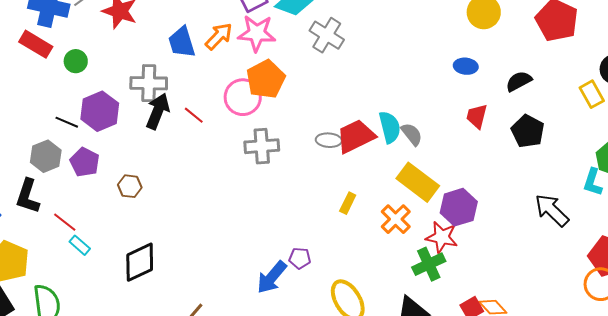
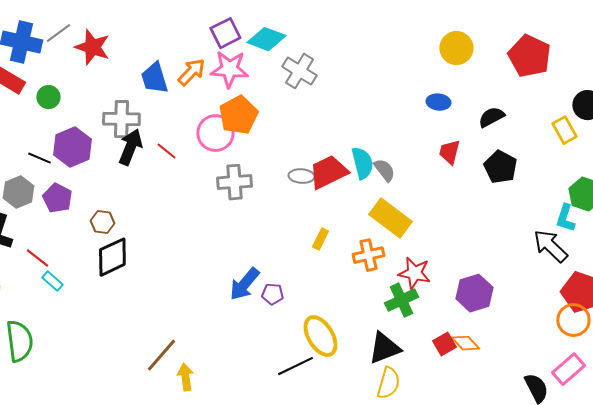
purple hexagon: (459, 207) -> (474, 293), moved
black arrow: (552, 210) -> (550, 246), moved
orange cross: (396, 219) -> (368, 255), turned 32
black diamond: (140, 262) -> (112, 257), moved
blue arrow: (272, 277) -> (244, 284), moved

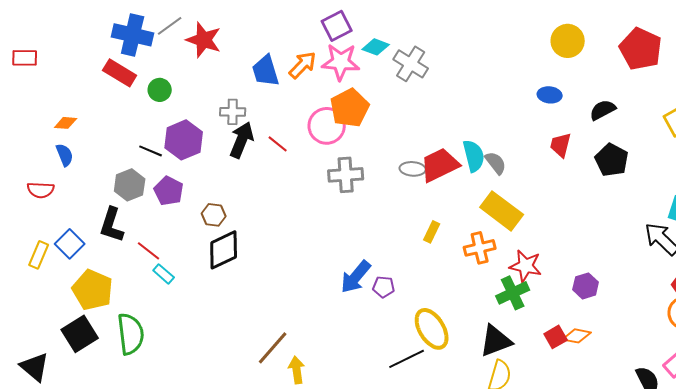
cyan diamond: (266, 39) -> (376, 47), moved, size x0.7
gray cross: (121, 119) -> (233, 112), size x0.7
purple hexagon: (474, 293) -> (586, 286), size x0.7
orange diamond: (465, 343) -> (577, 336), turned -36

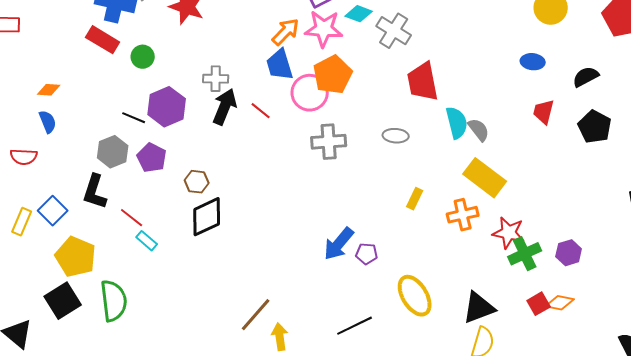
blue trapezoid: (266, 71) -> (280, 65), moved
red trapezoid: (440, 165) -> (423, 82), moved, turned -75
green cross: (513, 293) -> (525, 254), moved
black line: (407, 359) -> (355, 326), moved

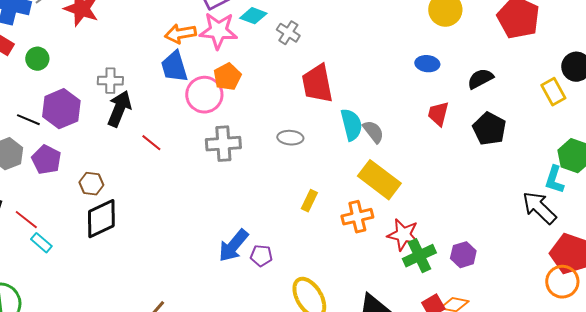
gray cross: (394, 31) -> (288, 33), size x0.7
orange arrow: (286, 32) -> (180, 34), turned -144
orange pentagon: (333, 75) -> (227, 77), size x0.7
red line: (261, 111) -> (151, 143), moved

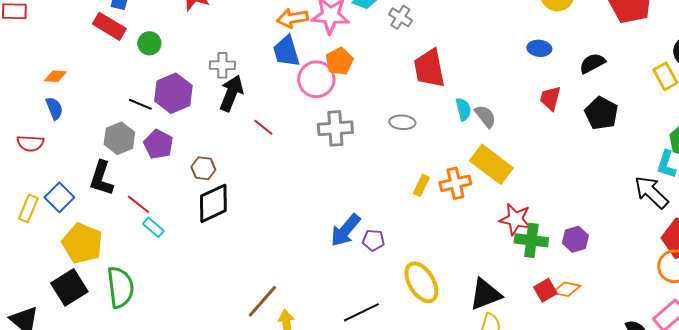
cyan semicircle: (351, 125) -> (463, 109), size x0.7
orange cross: (357, 217) -> (455, 183), moved
green cross: (419, 256) -> (531, 240), turned 32

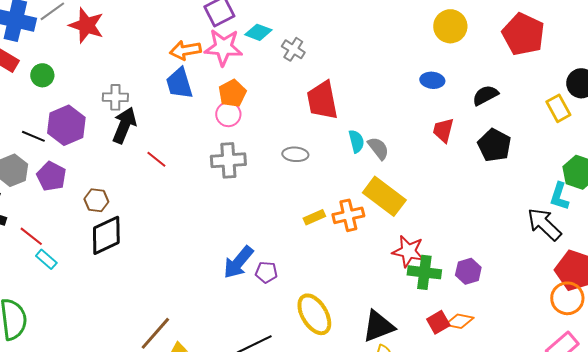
pink circle: (316, 79) -> (228, 114), moved, size x0.7
yellow rectangle: (421, 185) -> (314, 217), turned 40

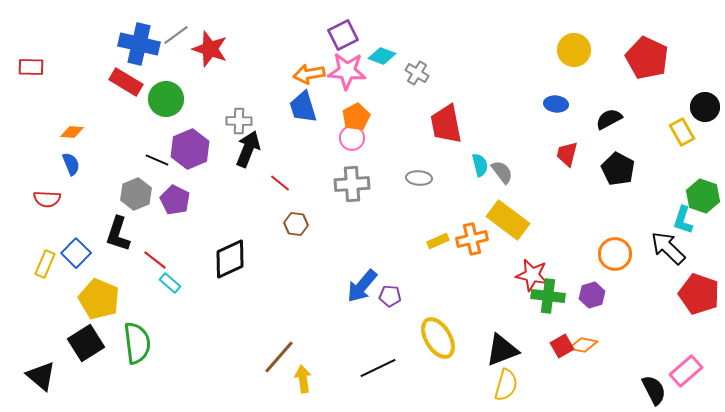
green circle: (42, 75) -> (166, 99), size x1.5
brown hexagon: (96, 200) -> (296, 224), moved
orange circle: (567, 298) -> (615, 254), moved

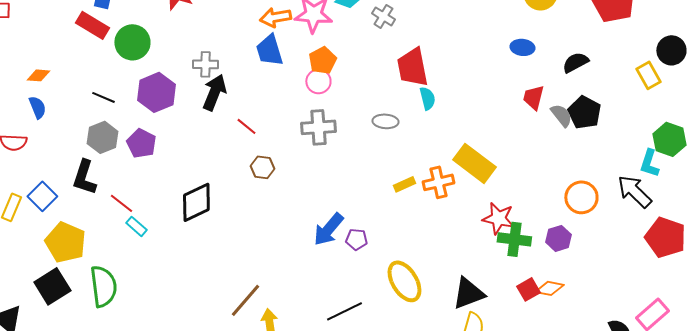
black line: (157, 160) -> (103, 97), moved
cyan semicircle: (480, 165) -> (427, 98), moved
gray semicircle: (502, 172) -> (561, 115), moved

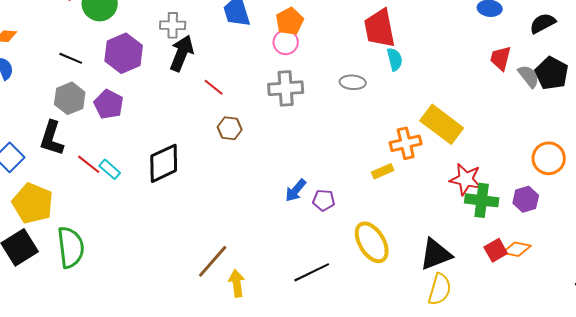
yellow rectangle: (404, 184) -> (383, 171), moved
cyan rectangle: (136, 226) -> (110, 169), moved
blue arrow: (328, 229) -> (296, 190), size x0.7

